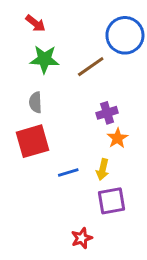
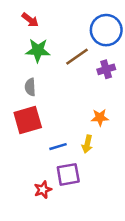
purple cross: (107, 113) -> (106, 69), moved
orange star: (117, 138) -> (100, 117), turned 30
purple square: (112, 201) -> (68, 174), moved
red star: (82, 238) -> (43, 190), moved

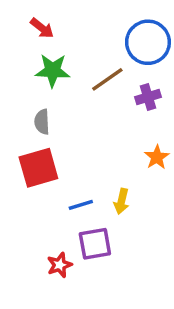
orange star: (100, 117) -> (157, 157), moved, turned -30

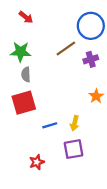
green star: (53, 71) -> (21, 52), moved
purple square: (95, 244) -> (74, 149), moved

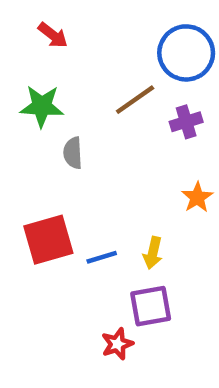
gray semicircle: (26, 74) -> (73, 153), moved
red square: (24, 103) -> (48, 240), moved
red star: (37, 162) -> (117, 344), moved

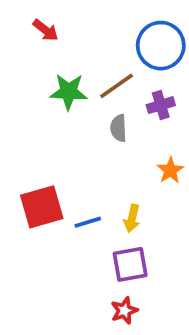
green star: (42, 106) -> (69, 92), moved
gray semicircle: (73, 153) -> (119, 128), moved
red star: (117, 344) -> (124, 311), moved

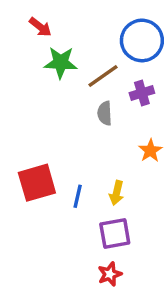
green star: (69, 92) -> (61, 62), moved
blue line: (88, 222) -> (78, 196), turned -60

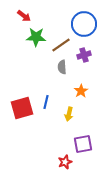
orange star: (150, 151) -> (81, 91), moved
blue line: (78, 196) -> (46, 102), moved
purple square: (115, 234) -> (83, 144), moved

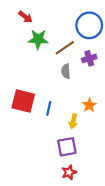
orange star: (81, 91) -> (89, 105), moved
red square: (22, 108) -> (23, 101), moved, turned 30
purple square: (83, 144) -> (67, 147), moved

